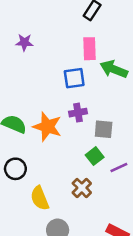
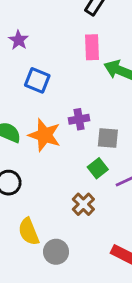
purple star: (24, 42) -> (19, 40), turned 30
blue square: (74, 78) -> (37, 80), moved, turned 30
yellow semicircle: (40, 198) -> (29, 232), moved

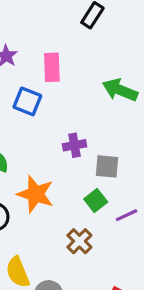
pink rectangle: (92, 47) -> (52, 67), moved
orange star: (44, 135) -> (36, 194), moved

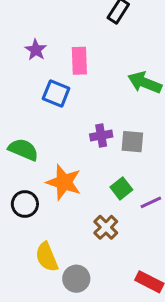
gray square: (107, 166) -> (132, 142), moved

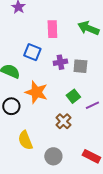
pink rectangle: (79, 61) -> (52, 29), moved
blue square: (56, 93) -> (32, 52), moved
gray circle: (76, 279) -> (53, 156), moved

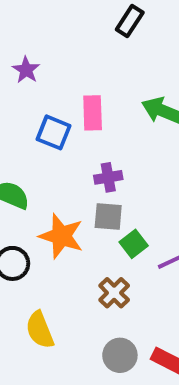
blue square: (32, 52) -> (53, 132), moved
gray square: (80, 66) -> (108, 217), moved
gray circle: (53, 156) -> (120, 355), moved

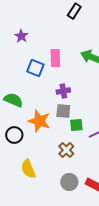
green square: (134, 244) -> (76, 125), turned 32

